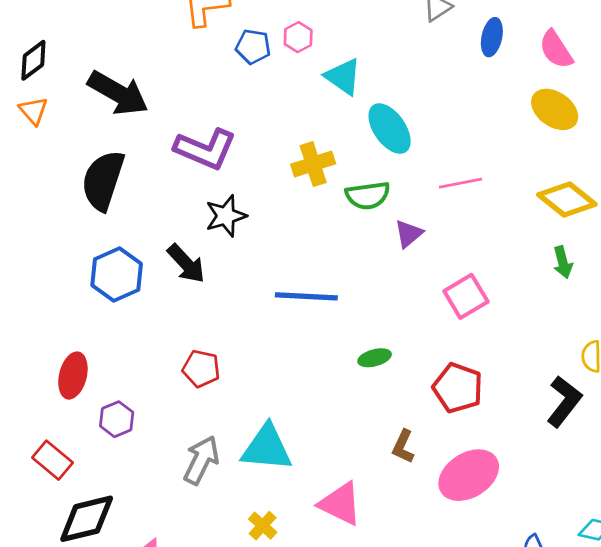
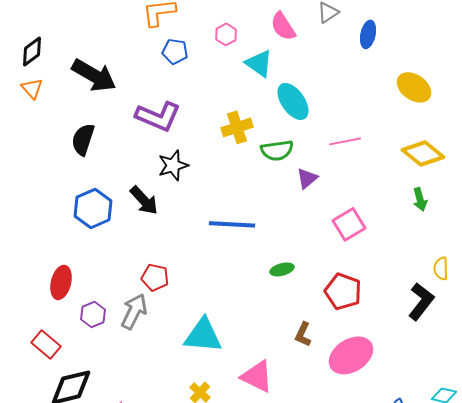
blue pentagon: (253, 47) -> (175, 51), moved
pink semicircle: (556, 49) -> (283, 26), moved
black semicircle: (103, 180) -> (83, 139), size x0.7
gray arrow: (201, 460) -> (134, 311), moved

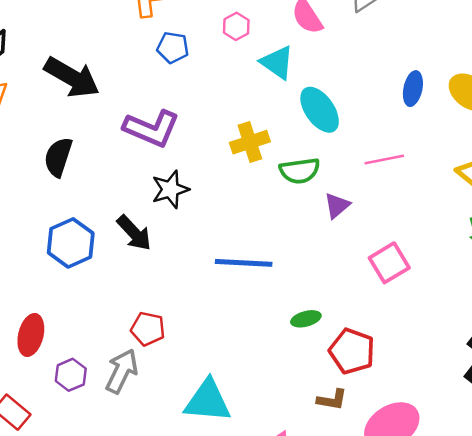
blue ellipse: (368, 34) -> (413, 89), moved
red pentagon: (343, 291) -> (352, 351), moved
brown L-shape: (303, 334) -> (332, 400), turned -105

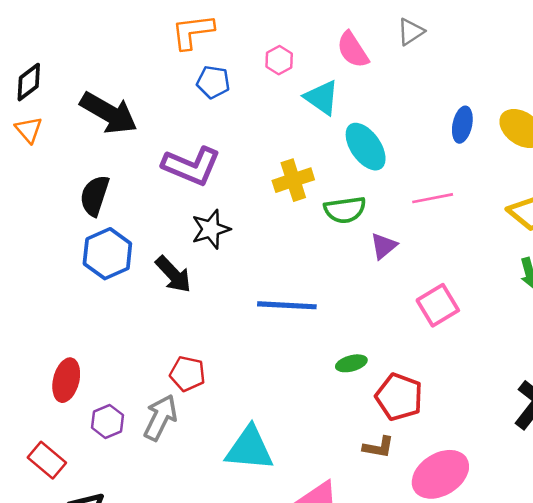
blue hexagon: (71, 243) -> (107, 254), moved

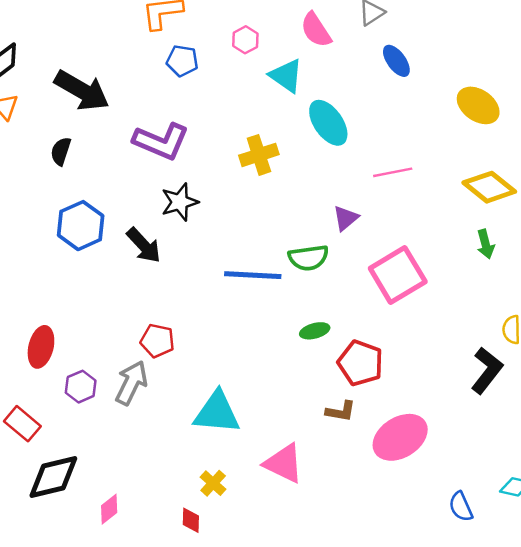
blue ellipse: (462, 125) -> (396, 61), moved, turned -48
black semicircle: (95, 196) -> (61, 151), moved, size x0.7
green semicircle: (345, 210) -> (308, 258), moved
pink square: (438, 305) -> (398, 275), size x1.4

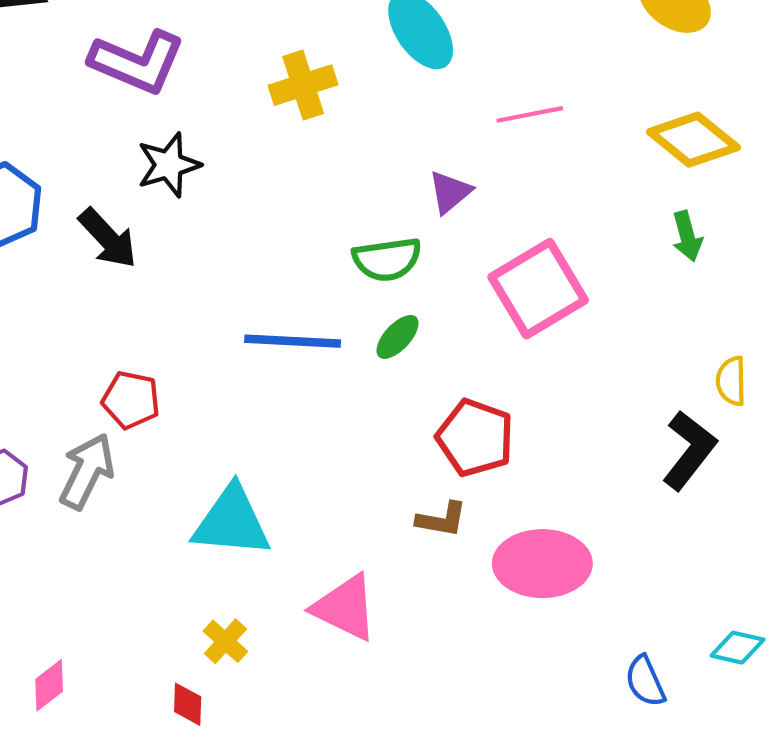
blue line: (253, 275) -> (293, 341), moved
green ellipse: (315, 331) -> (398, 337), moved, turned -32
pink ellipse: (400, 437) -> (542, 564), turned 32

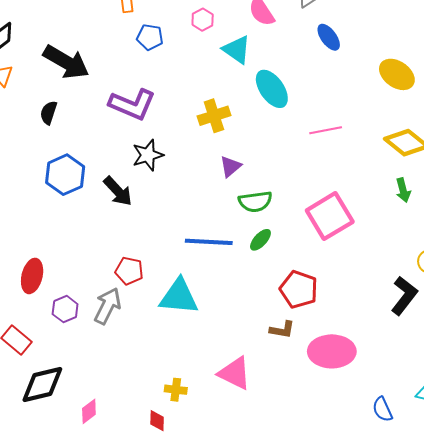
purple triangle: (450, 192) -> (230, 166), moved
cyan triangle: (232, 522) -> (179, 297), moved
yellow cross: (225, 641) -> (176, 390), turned -35

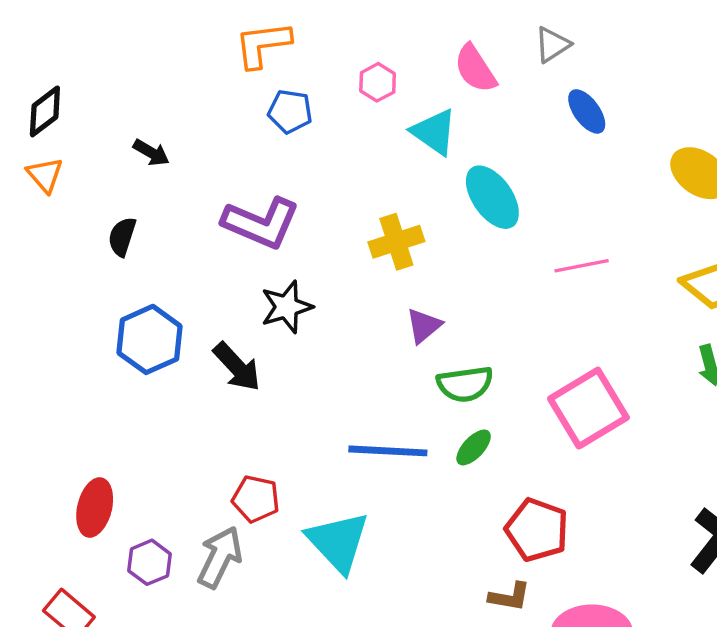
black arrow: (66, 62) -> (151, 153), size x0.5
cyan triangle: (179, 297) -> (338, 542), turned 42

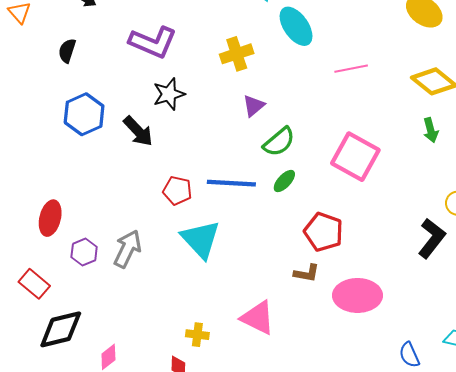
green semicircle: (465, 384) -> (279, 142), turned -32
pink square: (588, 408) -> (355, 157), turned -30
red pentagon: (256, 499) -> (177, 191), moved

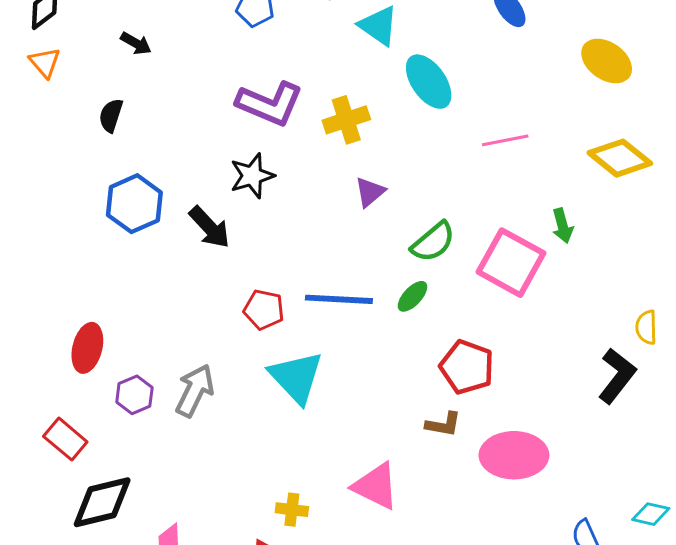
purple L-shape: (153, 42) -> (270, 104), moved
green arrow: (431, 130) -> (563, 226), moved
green semicircle: (279, 142) -> (433, 242), moved

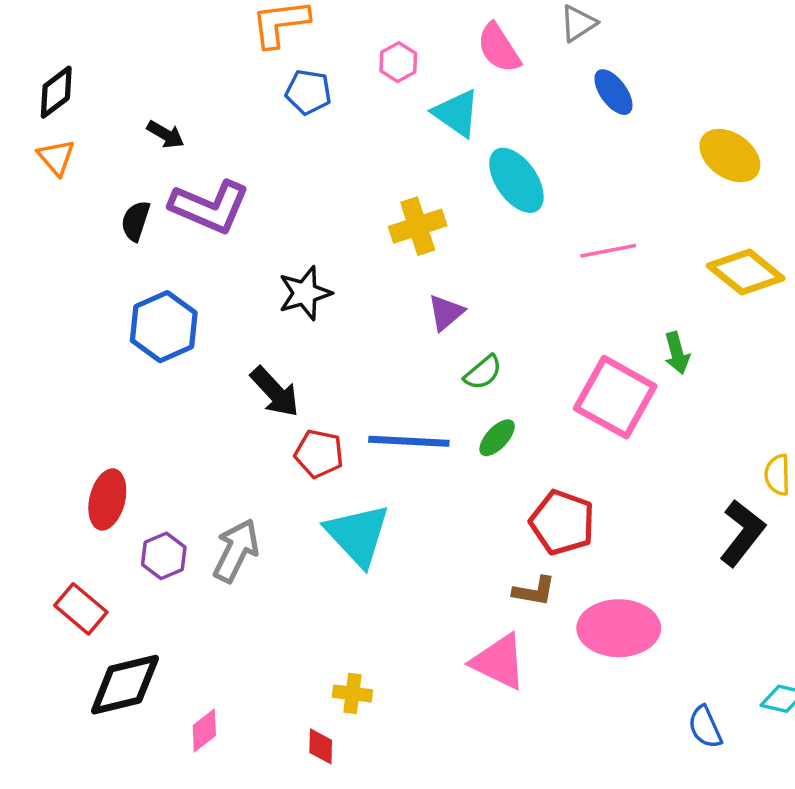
purple L-shape: (270, 104) -> (210, 207), moved
black arrow: (209, 227) -> (275, 392), moved
green semicircle: (433, 242) -> (483, 372), moved, size x0.7
pink triangle: (376, 486) -> (499, 662), moved

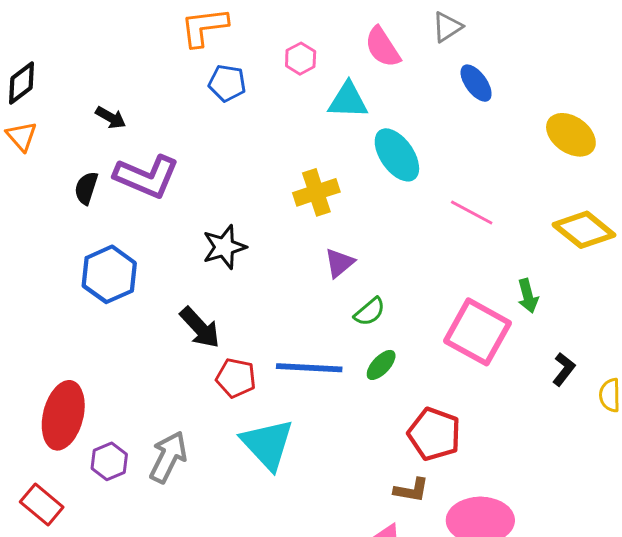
cyan triangle: (456, 113) -> (348, 100), turned -33
pink line: (608, 251) -> (472, 213), turned 39
red ellipse: (107, 499) -> (63, 415), size x1.4
black L-shape: (742, 533) -> (564, 369), moved, size x0.6

